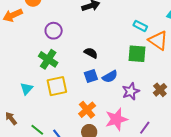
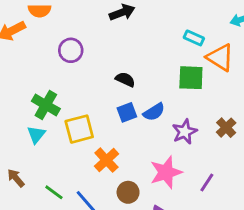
green cross: (48, 59) -> (46, 105), moved
orange cross: (87, 110) -> (106, 160), moved

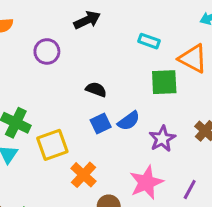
cyan rectangle: (194, 38) -> (149, 41), moved
purple circle: (71, 50) -> (47, 51), moved

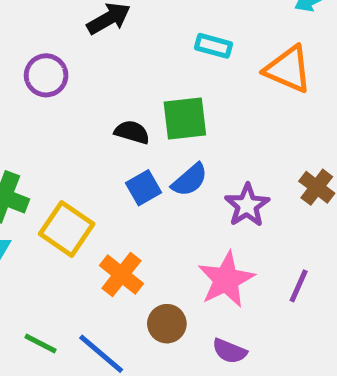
green square: (164, 82) -> (185, 118), moved
yellow square: (52, 145) -> (67, 229), turned -32

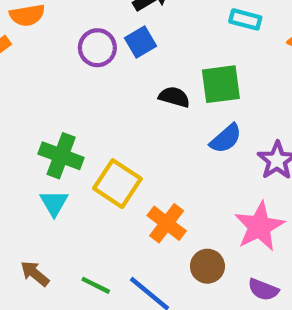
blue square: (143, 188) -> (141, 42), moved

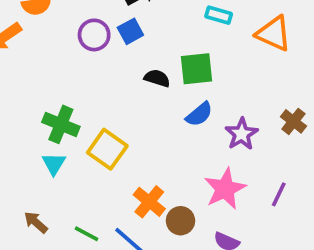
orange cross: (167, 223) -> (149, 202), moved

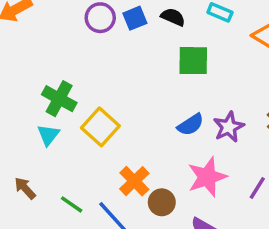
black semicircle: (157, 78) -> (173, 17), moved
blue semicircle: (199, 114) -> (191, 125), moved

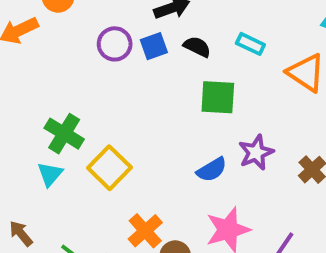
purple star: (229, 127) -> (256, 153), moved

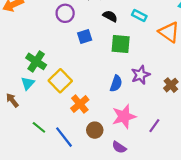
blue square: (154, 46) -> (85, 37), moved
blue semicircle: (212, 170) -> (116, 83), turned -42
orange cross: (145, 231) -> (80, 104), moved
brown arrow: (21, 233) -> (12, 100), moved

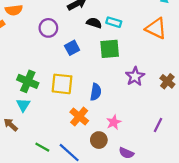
cyan rectangle: (139, 15) -> (114, 22), moved
yellow square: (60, 81) -> (62, 84), moved, turned -30
blue semicircle: (116, 83) -> (96, 92), moved
pink star: (124, 116) -> (114, 122), moved, size x0.6

